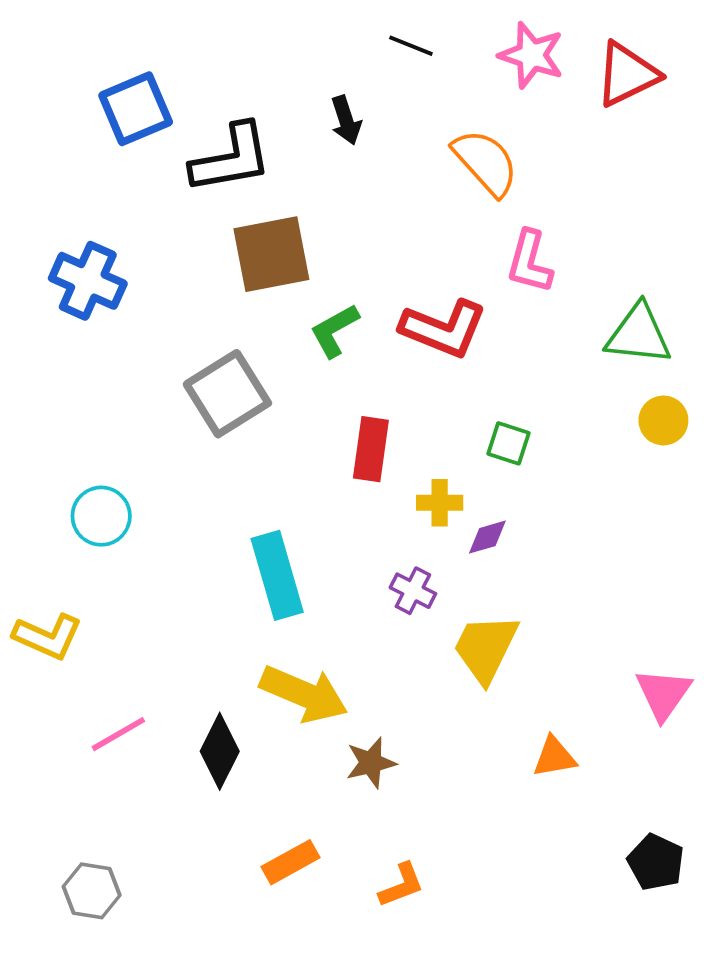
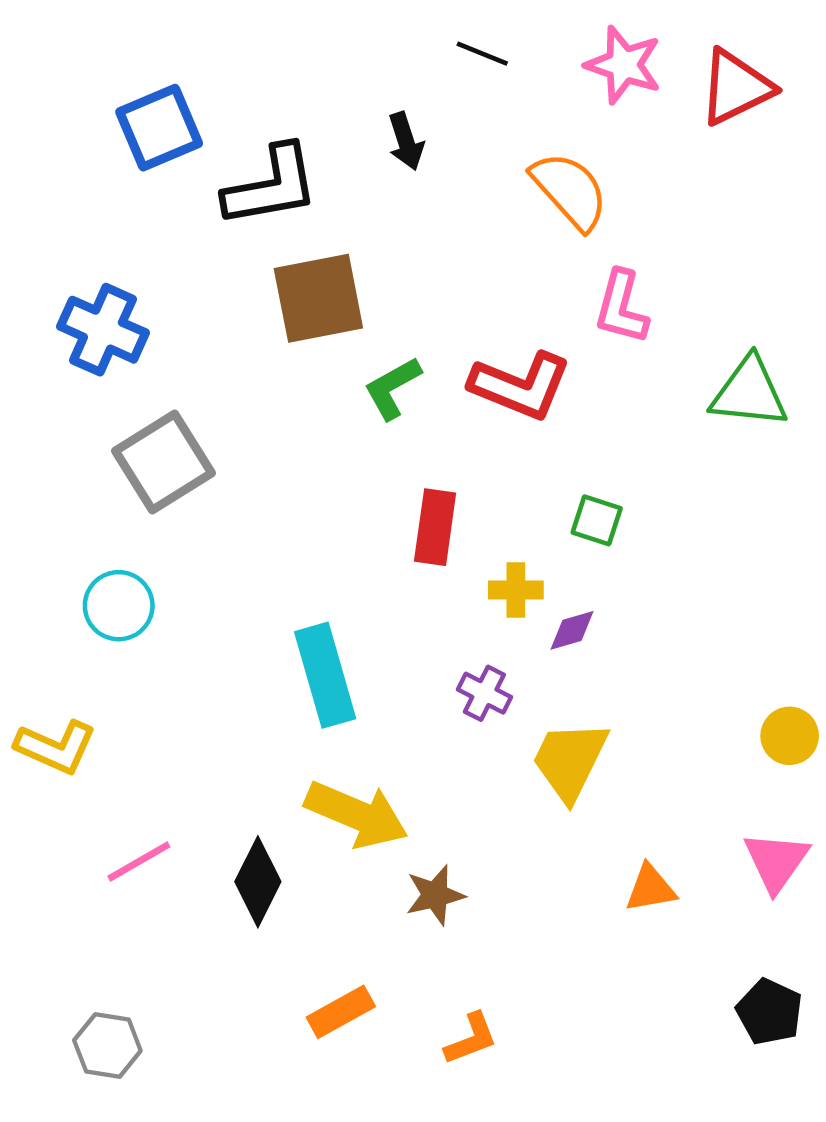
gray square: (227, 394) -> (164, 462), moved
yellow circle: (663, 420) -> (790, 736), moved
pink triangle: (663, 694) -> (776, 861), moved

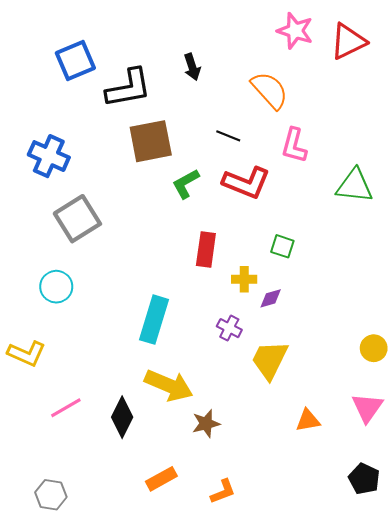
black line: (482, 54) -> (228, 136), moved
cyan rectangle: (325, 675) -> (154, 320), turned 33

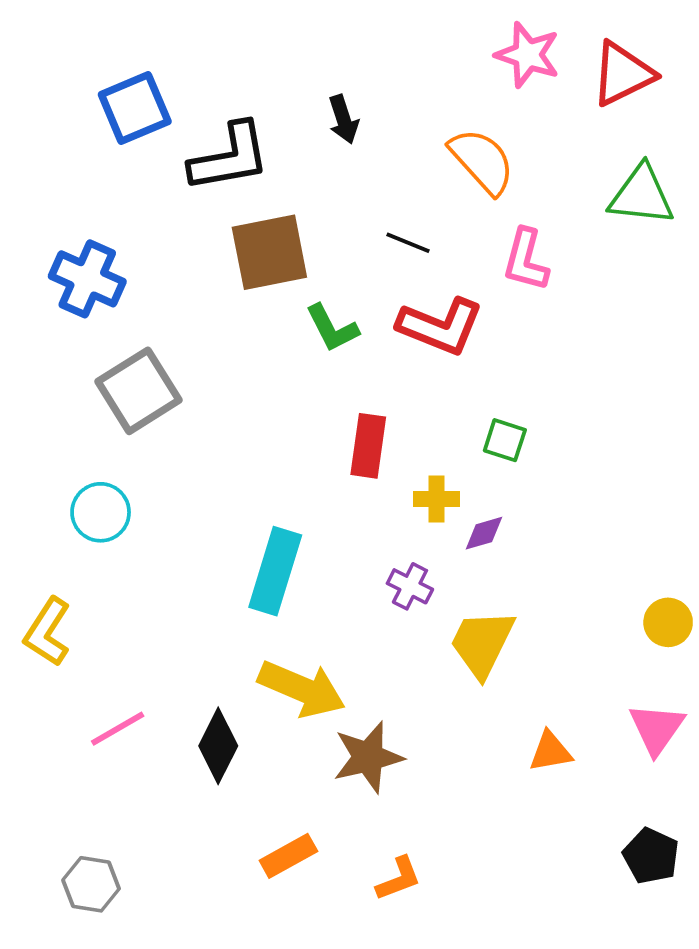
green L-shape: (186, 184) -> (332, 328), turned -88
green triangle: (355, 186) -> (642, 195), moved
yellow L-shape: (27, 354) -> (47, 632), turned 99
brown star: (206, 424) -> (368, 757), size x1.4

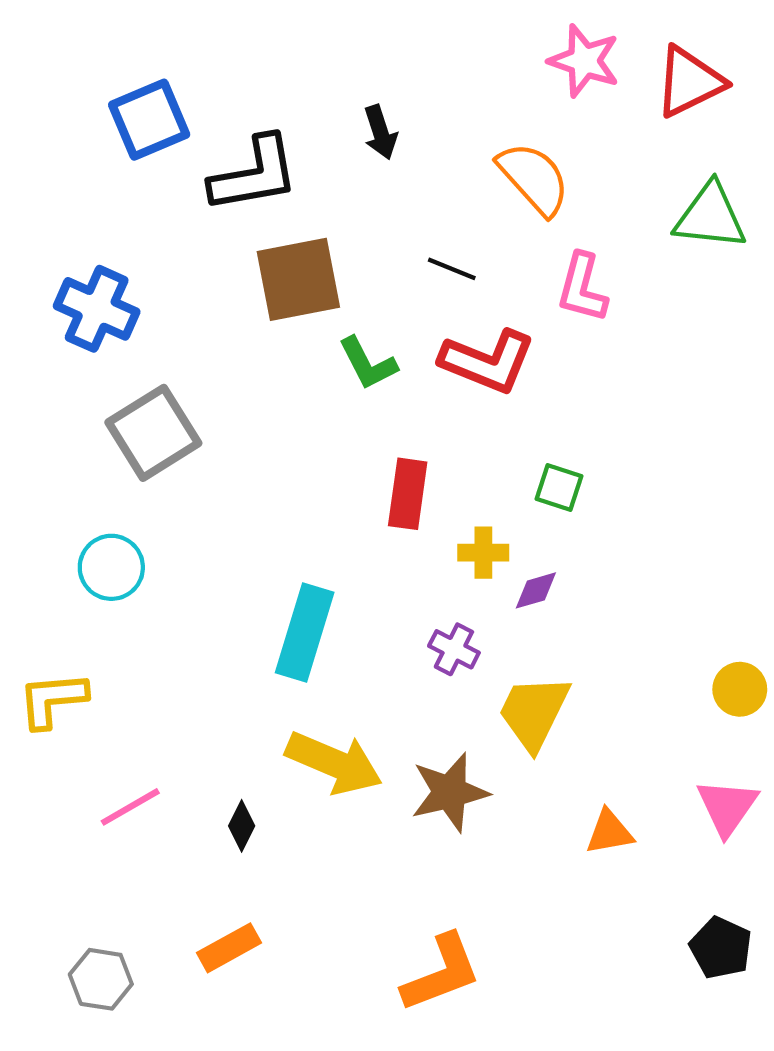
yellow L-shape: (47, 632) -> (52, 700), turned 52
black diamond: (218, 746) -> (242, 826), size x0.6
brown star: (368, 757) -> (450, 792), moved
orange rectangle: (288, 856) -> (229, 948), moved
orange L-shape: (399, 879) -> (441, 973), size x1.6

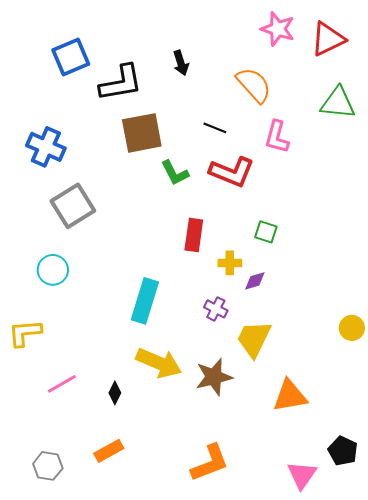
pink triangle: (727, 807) -> (302, 475), moved
orange triangle: (609, 832) -> (290, 396), size x1.5

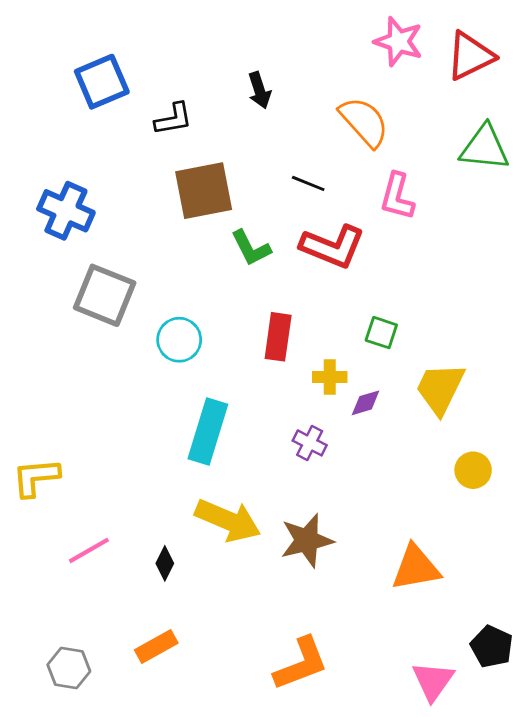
black L-shape: (121, 83) -> (173, 119), size x0.6
gray square: (73, 206) -> (105, 295), turned -36
cyan circle: (53, 270) -> (179, 340), moved
yellow circle: (352, 328) -> (473, 470), moved
yellow trapezoid: (254, 339) -> (440, 388), moved

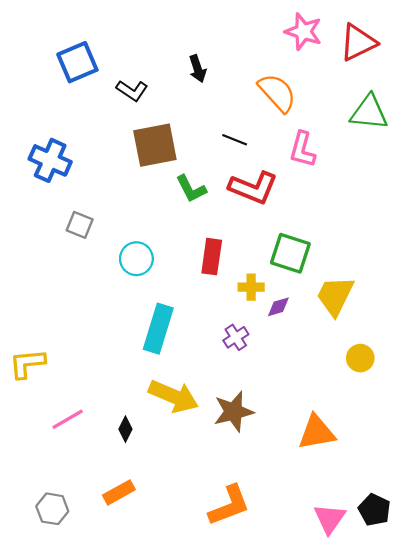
black L-shape: (173, 119) -> (132, 91), turned 44
gray square: (105, 295) -> (80, 225), size x0.6
green square: (381, 333) -> (290, 253), size x1.6
purple cross: (310, 443) -> (236, 337), turned 30
black pentagon: (492, 647) -> (374, 510), moved

